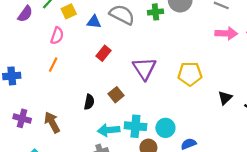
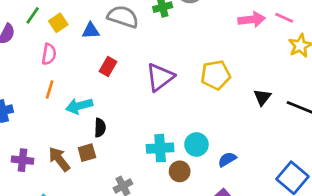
purple triangle: (144, 68) -> (160, 77), turned 35
brown square: (116, 95) -> (87, 153), moved, turned 32
cyan arrow: (109, 130) -> (79, 106), moved

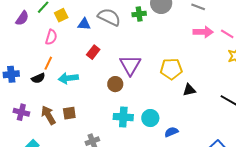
purple triangle: (160, 77) -> (130, 65), turned -30
black triangle: (262, 97) -> (189, 90), moved, turned 32
black semicircle: (100, 128) -> (38, 78), moved, turned 56
brown circle: (180, 171) -> (115, 84), moved

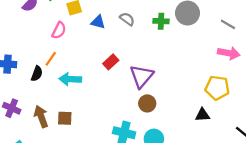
gray semicircle: (109, 17) -> (127, 19), size x0.6
red rectangle: (93, 52) -> (111, 62), moved
yellow pentagon: (171, 69) -> (217, 88), moved
black semicircle: (38, 78) -> (37, 74), turned -56
brown circle: (115, 84) -> (147, 103), moved

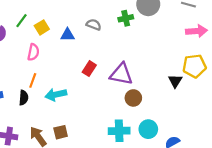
purple triangle: (142, 76) -> (121, 74), turned -45
black triangle: (202, 115) -> (175, 81), moved, turned -40

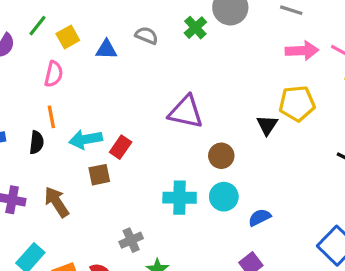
green cross: (126, 18) -> (195, 28), turned -32
red rectangle: (89, 69) -> (121, 147), moved
orange line: (33, 80) -> (51, 117), turned -32
brown circle: (133, 98) -> (221, 156), moved
brown square: (61, 132) -> (99, 175), moved

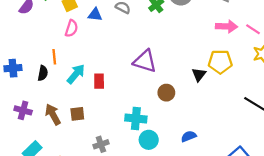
pink semicircle: (54, 74) -> (71, 28), moved
cyan arrow: (86, 139) -> (76, 74), turned 135
red rectangle: (121, 147) -> (99, 81), turned -40
brown square: (99, 175) -> (77, 114), moved
cyan circle: (224, 197) -> (149, 140), moved

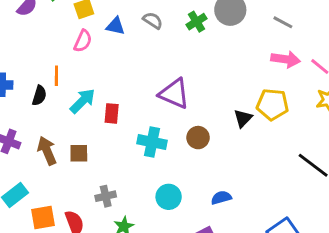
cyan cross: (136, 118) -> (152, 142), moved

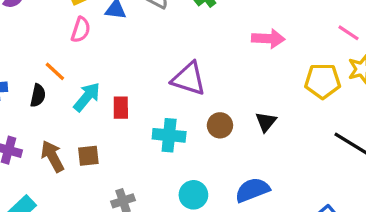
pink arrow: (286, 59) -> (268, 39), moved
orange line: (56, 76) -> (55, 71), turned -42
yellow pentagon: (273, 104) -> (323, 81), moved
black triangle: (243, 118) -> (266, 122), moved
blue semicircle: (221, 198) -> (252, 190), size x1.5

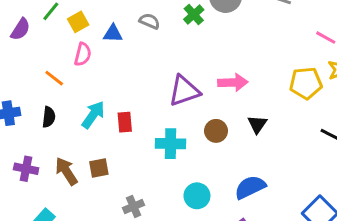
pink arrow: (268, 39) -> (233, 82), moved
orange line: (55, 71) -> (54, 78), moved
purple triangle: (189, 79) -> (184, 91), turned -32

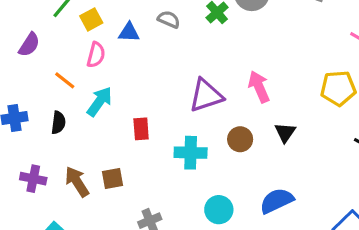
purple semicircle: (20, 29) -> (29, 45), moved
pink arrow: (233, 82) -> (259, 87), turned -112
cyan arrow: (93, 115) -> (100, 101), moved

